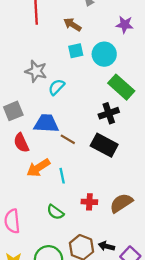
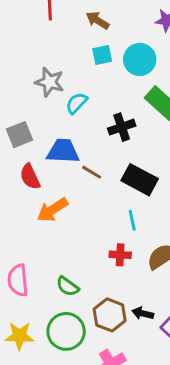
black cross: (109, 113) -> (122, 127), moved
cyan line: (62, 176) -> (132, 220), moved
green semicircle: (55, 212) -> (68, 286), moved

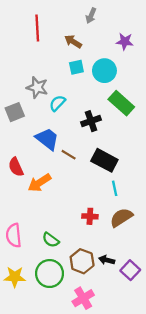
gray square: (19, 135) -> (15, 112), moved
blue trapezoid: (63, 151) -> (47, 139), turned 35
red semicircle: (30, 177) -> (16, 167), moved
cyan line: (132, 220) -> (115, 188), moved

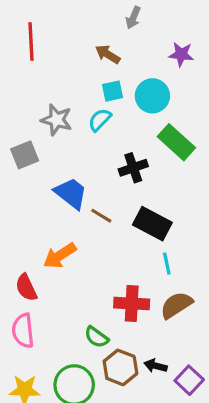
red line: (37, 28) -> (31, 42), moved
cyan semicircle: (57, 103) -> (100, 120), moved
red semicircle: (16, 167) -> (26, 288), moved
red cross: (90, 216) -> (132, 304), size x1.5
green semicircle: (51, 240) -> (96, 337), moved

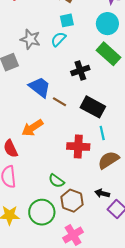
cyan circle: (152, 96) -> (107, 24), moved
red cross: (132, 304) -> (78, 146), moved
black arrow: (156, 366) -> (102, 193), moved

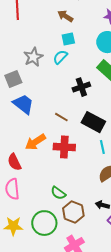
gray star: (30, 39) -> (33, 57), turned 30
blue trapezoid: (40, 87) -> (23, 104), moved
red cross: (78, 146) -> (64, 147), moved

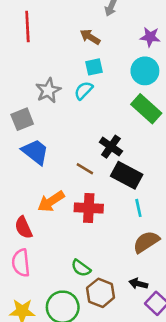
black cross: (81, 87) -> (111, 147), moved, turned -36

